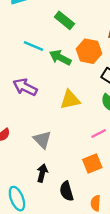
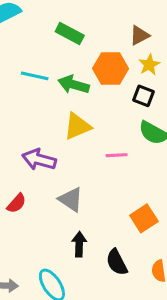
purple arrow: (25, 87) -> (39, 160), moved
yellow triangle: (70, 100) -> (77, 126), moved
pink line: (99, 133) -> (117, 155), moved, turned 35

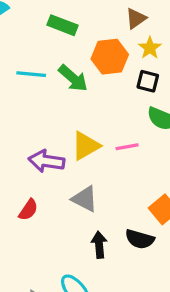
green arrow: (74, 85) -> (73, 78), turned -148
yellow triangle: (77, 126) -> (86, 146), moved
black semicircle: (117, 262) -> (140, 239), moved, turned -40

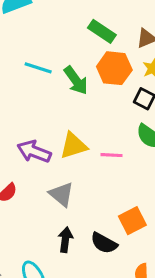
green rectangle: (63, 25) -> (102, 31), moved

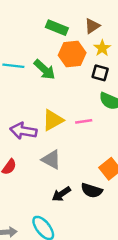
black arrow: (65, 240) -> (61, 194), turned -120

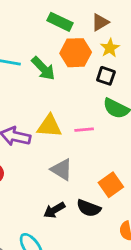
yellow triangle: (53, 120) -> (49, 126), turned 30
gray triangle: (51, 160) -> (62, 170), moved

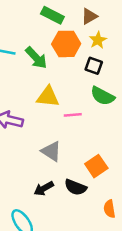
yellow triangle: (49, 126) -> (48, 97), moved

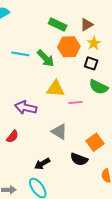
black arrow: (44, 188) -> (42, 164), moved

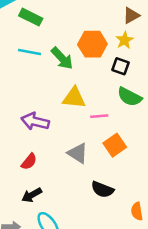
green rectangle: (58, 24) -> (31, 17), moved
brown triangle: (87, 25) -> (131, 15), moved
red semicircle: (12, 136) -> (29, 162), moved
orange square: (95, 142) -> (115, 145), moved
black arrow: (42, 164) -> (32, 195), moved

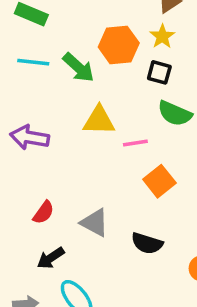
purple arrow: (35, 121) -> (30, 137), moved
gray triangle: (78, 153) -> (95, 223), moved

